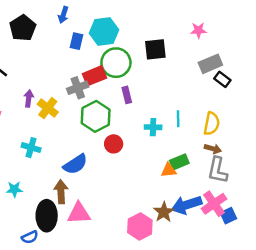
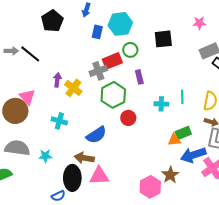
green circle: (116, 63) -> (130, 50), size x0.6
brown arrow: (61, 192) -> (84, 158), turned -78
blue arrow: (187, 205) -> (193, 155), moved

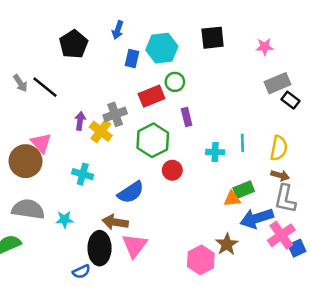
black square: (163, 39) -> (213, 38), moved
gray arrow: (11, 51) -> (20, 83), turned 56
gray cross: (98, 71) -> (115, 114), moved
pink triangle: (99, 176) -> (135, 246), turned -50

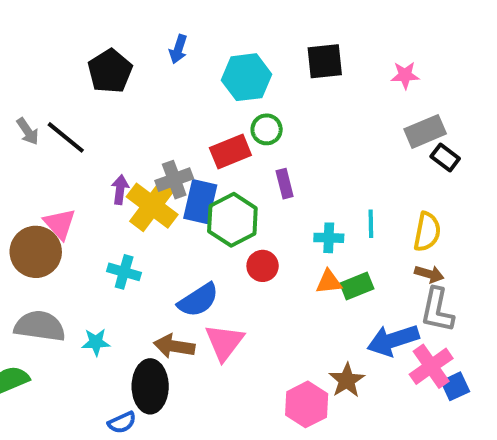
blue rectangle: (132, 59) -> (200, 202), moved, size x1.5
yellow cross: (101, 131) -> (152, 206), size x1.4
green rectangle: (244, 190) -> (357, 286), moved
orange triangle: (232, 199) -> (329, 282), moved
pink triangle: (135, 246) -> (224, 342), moved

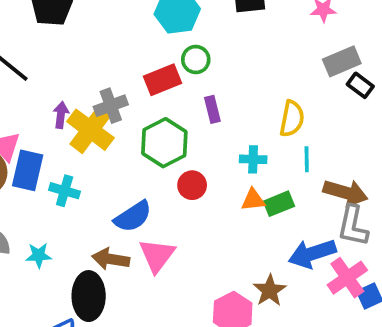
blue rectangle: (200, 202) -> (28, 170), moved
cyan line: (371, 224) -> (307, 159), moved
yellow semicircle: (427, 232) -> (292, 119), moved
brown arrow: (429, 274) -> (345, 193), size x1.6

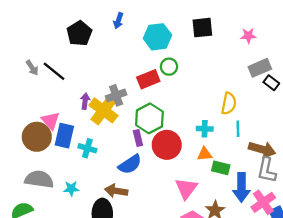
purple rectangle: (212, 109) -> (138, 138), moved
red circle: (192, 185) -> (167, 145), size x1.6
green rectangle: (279, 204) -> (221, 168), moved, turned 36
blue arrow: (312, 254) -> (241, 187), turned -72
pink triangle: (157, 255) -> (186, 189), moved

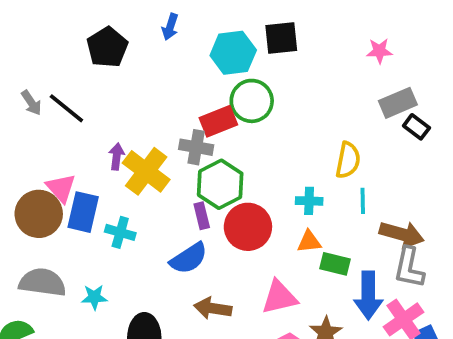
black square: (202, 28) -> (281, 38), moved
green circle: (169, 67) -> (252, 101), size x1.5
gray cross: (116, 95) -> (196, 147), moved, turned 30
pink triangle: (186, 189) -> (279, 297), turned 40
brown arrow: (116, 191) -> (213, 308), moved

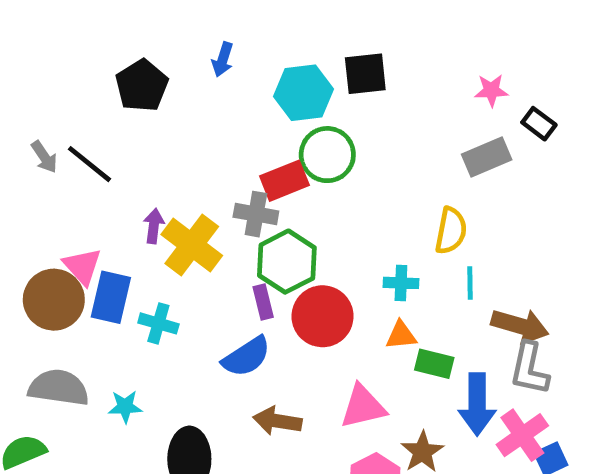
gray rectangle: (398, 103) -> (487, 157), moved
black rectangle: (416, 127) -> (539, 124), moved

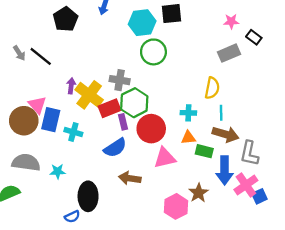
red rectangle: (284, 181) -> (109, 108), moved
brown arrow: (520, 326) -> (226, 134), moved
pink triangle: (363, 407) -> (165, 158), moved

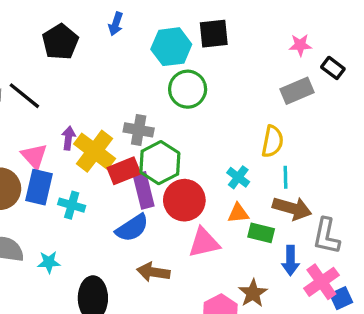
pink triangle: (37, 105) -> (34, 156), moved
cyan cross: (188, 113) -> (238, 177), turned 35
purple rectangle: (123, 122) -> (144, 190), size x1.5
blue arrow: (225, 170) -> (290, 261), size x0.7

